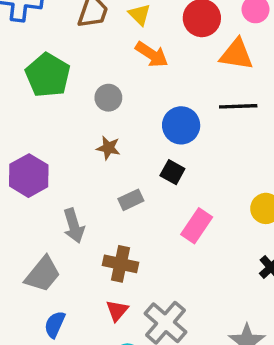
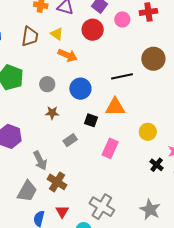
orange triangle: (236, 54) -> (115, 107), moved
blue circle: (181, 125) -> (80, 89), moved
brown cross: (121, 264) -> (57, 182), moved, turned 30
red triangle: (117, 311) -> (62, 212), moved

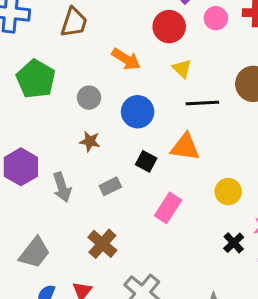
yellow triangle: (57, 34) -> (182, 69), moved
gray arrow: (40, 161) -> (62, 187), moved
brown cross: (57, 182) -> (102, 244), moved

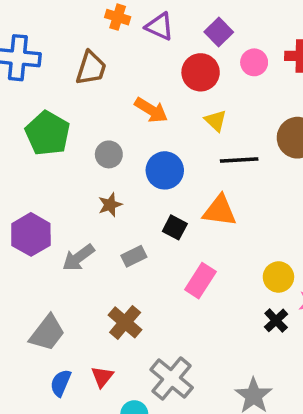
brown star: (90, 141) -> (110, 205), turned -30
gray arrow: (62, 187) -> (78, 258), turned 72
yellow circle: (228, 192) -> (278, 277), moved

